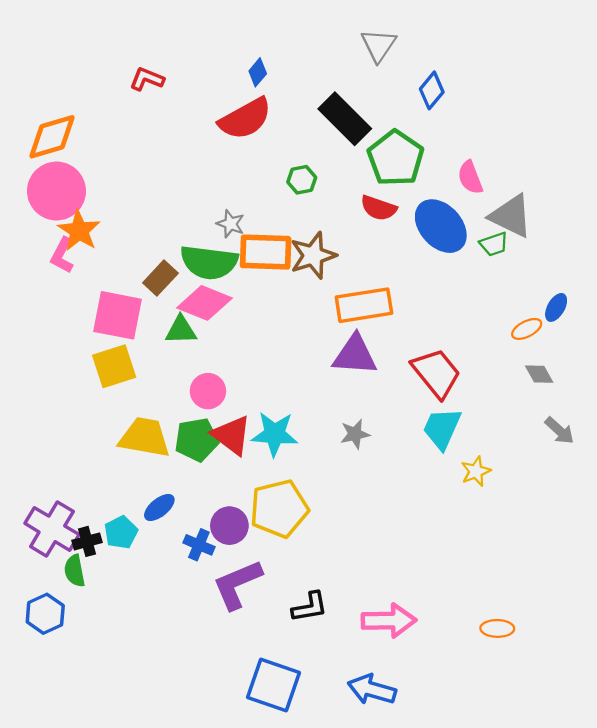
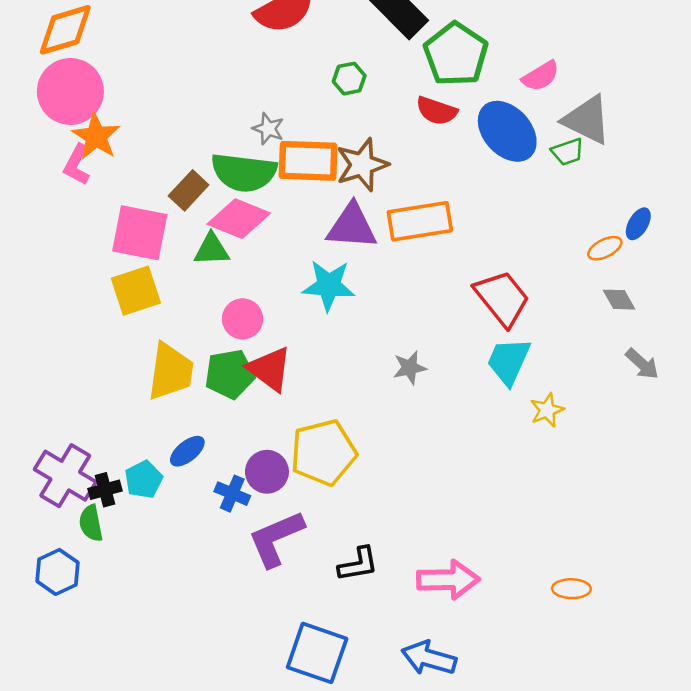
pink semicircle: (470, 177) -> (541, 76), turned -100
purple triangle: (355, 355) -> (352, 226), moved
cyan star: (275, 434) -> (329, 285), moved
yellow trapezoid: (145, 437) -> (171, 372), turned 88

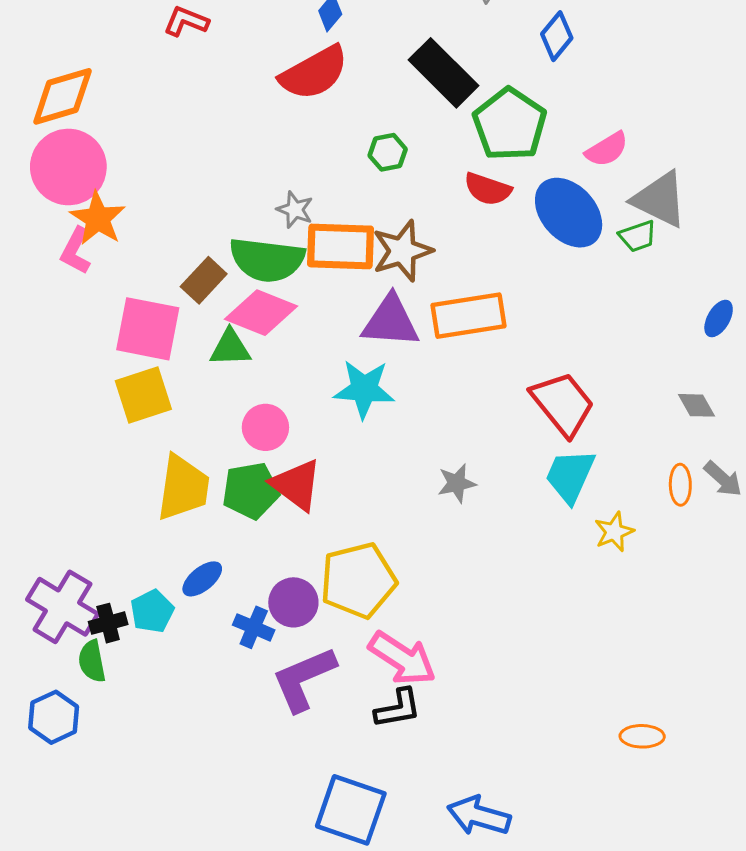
orange ellipse: (605, 248) -> (680, 485), moved, turned -64
pink arrow: (448, 580) -> (402, 658), moved, turned 34

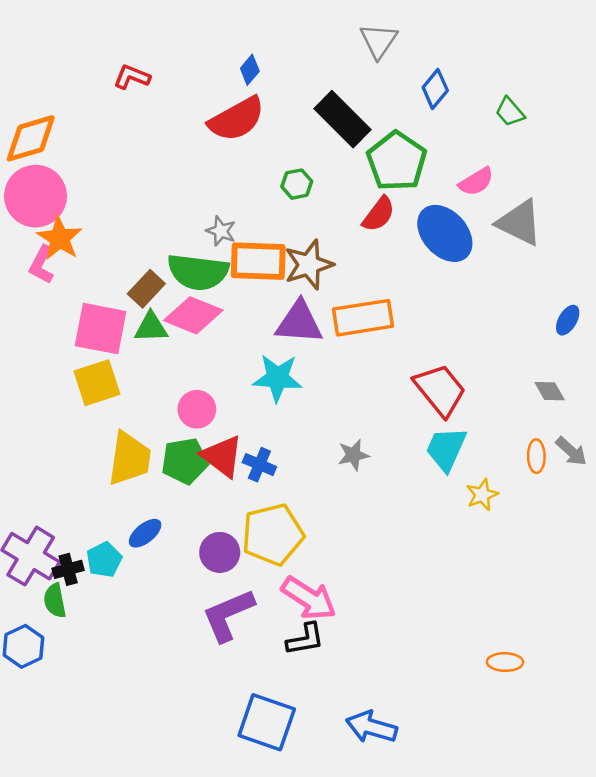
red semicircle: (488, 189) -> (379, 214), turned -72
green trapezoid: (638, 236) -> (510, 112), moved, turned 68
green triangle: (230, 348) -> (151, 327), moved
blue cross: (254, 627) -> (259, 465), moved

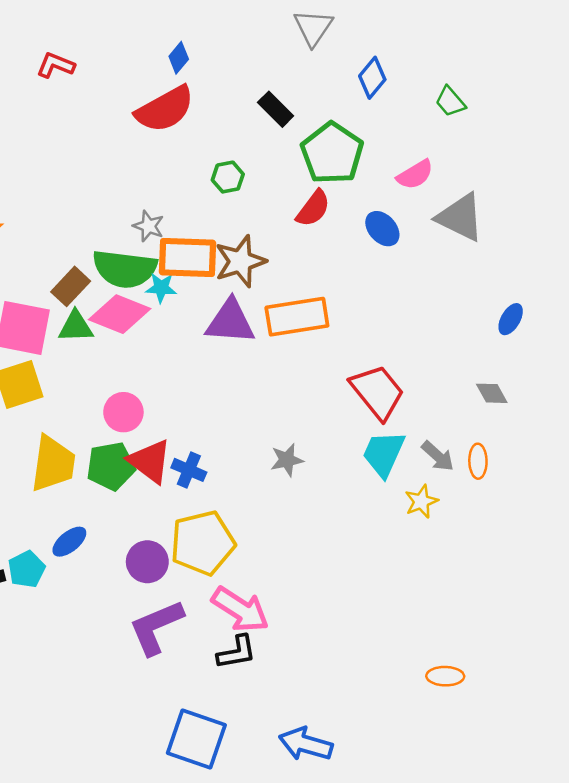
black rectangle: (343, 119) -> (276, 109), size x0.6
blue ellipse: (445, 233) -> (382, 229), size x0.6
cyan star: (278, 378) -> (161, 288), moved, size x0.6
gray arrow: (571, 451) -> (438, 456), moved

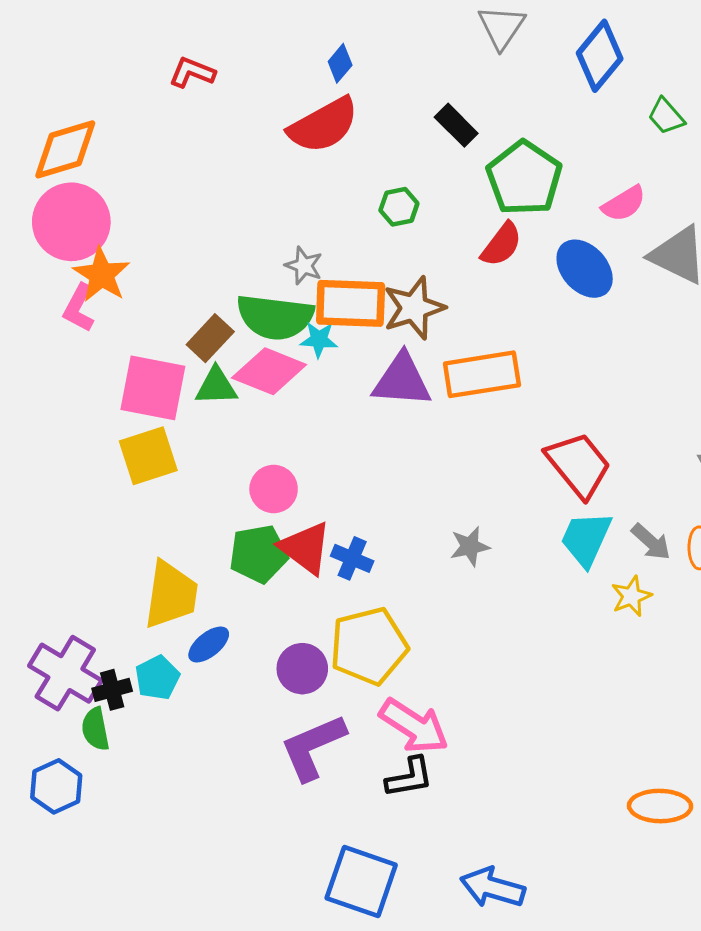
blue diamond: (372, 78) -> (600, 56), moved, size x1.4
blue ellipse: (382, 229) -> (585, 269), size x1.4
yellow trapezoid: (53, 464) -> (171, 595), moved
orange ellipse: (445, 676) -> (660, 806), size x1.4

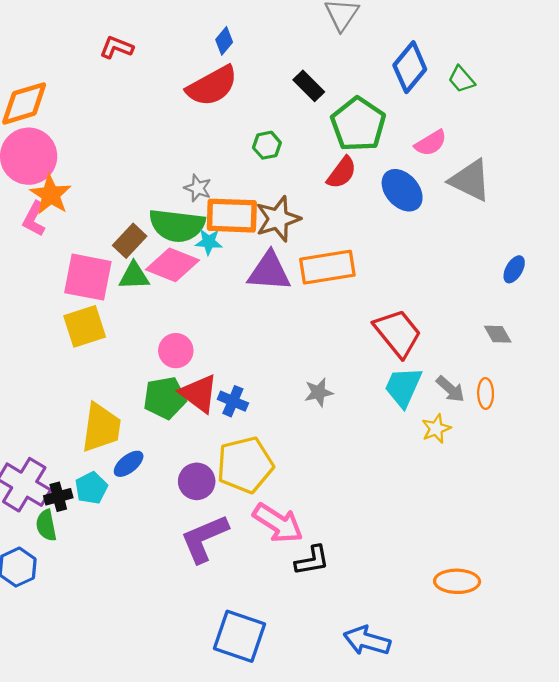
blue diamond: (600, 56) -> (410, 67), moved
black L-shape: (409, 777) -> (312, 560), moved
blue arrow: (492, 888) -> (367, 641), moved

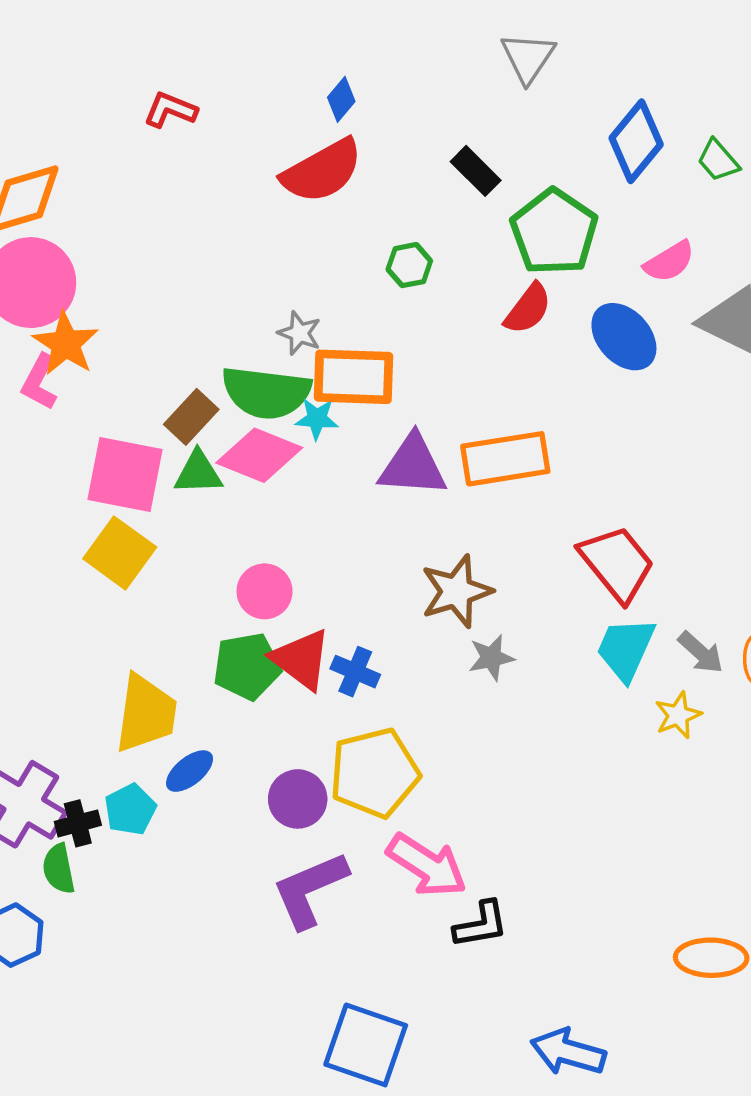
brown star: (278, 219) -> (456, 591), moved
yellow square: (85, 326) -> (120, 553), turned -36

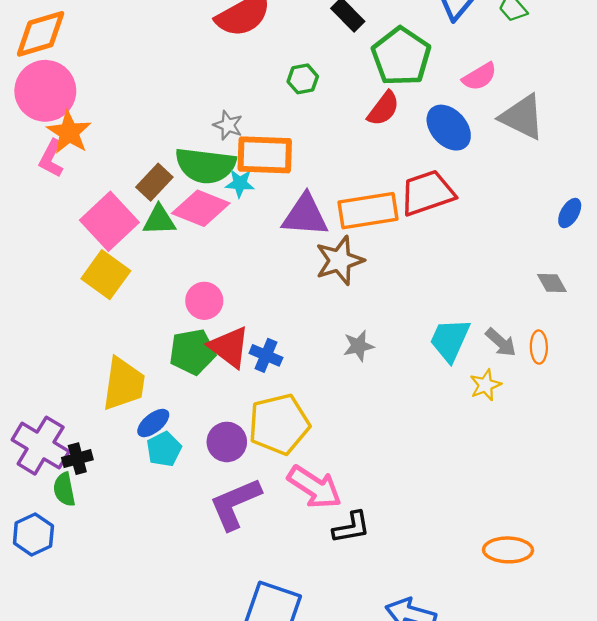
pink square: (125, 474) -> (109, 221), turned 36
red trapezoid: (617, 563) -> (427, 193), moved, turned -70
brown star: (456, 591) -> (340, 260), moved
cyan pentagon: (130, 809) -> (164, 449), moved

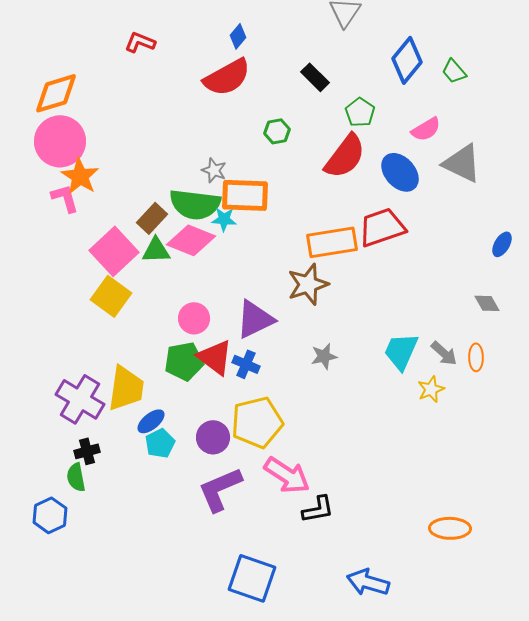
green pentagon: (401, 56) -> (360, 112), size x0.6
red semicircle: (383, 109) -> (345, 156), size x1.5
pink L-shape: (51, 158) -> (65, 198), turned 136
purple triangle: (305, 215) -> (255, 319), moved, turned -30
purple cross: (41, 446) -> (80, 399), moved

